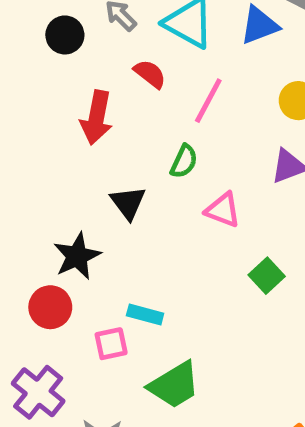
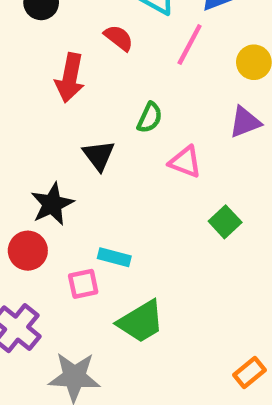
pink line: (208, 101) -> (190, 45), moved

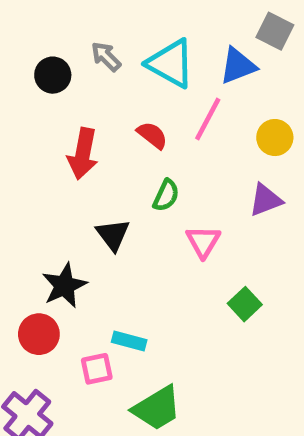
red semicircle: (119, 38) -> (152, 135), moved
pink triangle: (185, 162) -> (203, 242), turned 40

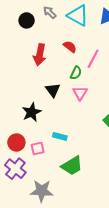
pink line: (208, 119) -> (93, 59), moved
pink triangle: (203, 242) -> (80, 93), moved
red circle: (39, 334) -> (16, 142), moved
pink square: (97, 369) -> (38, 149), moved

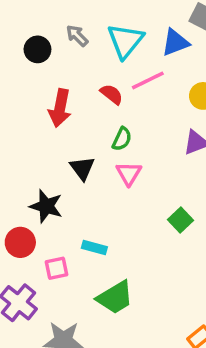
cyan triangle: (78, 15) -> (125, 41), turned 40
pink line: (93, 59) -> (148, 80), moved, turned 36
black star: (32, 112) -> (46, 206), turned -30
red circle: (16, 142) -> (20, 242), moved

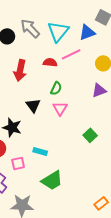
gray arrow: (77, 36) -> (30, 28), size x1.5
red semicircle: (112, 94) -> (50, 62), turned -32

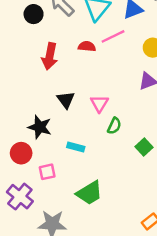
green semicircle: (56, 88) -> (114, 126), moved
green square: (90, 135) -> (144, 147), moved
cyan rectangle: (40, 151) -> (76, 147), moved

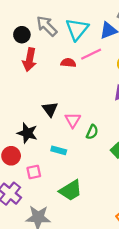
red arrow: (50, 56) -> (29, 60), moved
pink triangle: (99, 103) -> (73, 120), moved

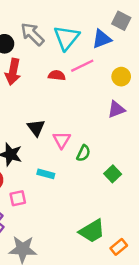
green trapezoid: (71, 190) -> (92, 231), moved

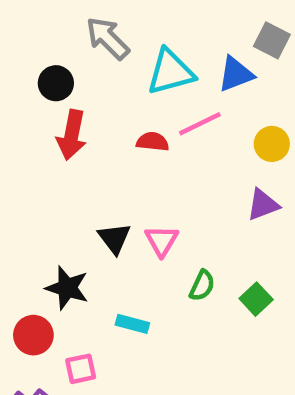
gray arrow: (32, 34) -> (108, 38), moved
cyan triangle: (66, 38) -> (171, 72), turned 36
pink triangle: (62, 140) -> (162, 241), moved
green square: (113, 174) -> (256, 299), moved

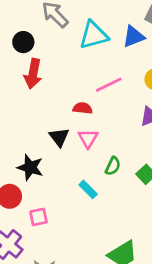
pink line: (200, 124) -> (109, 85), moved
red semicircle: (153, 142) -> (83, 108), moved
cyan rectangle: (132, 324) -> (88, 189), moved, turned 30

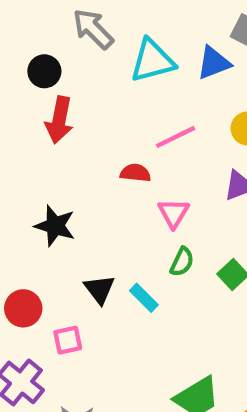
black triangle: (59, 137) -> (99, 289), moved
pink triangle: (88, 138) -> (174, 213), moved
black star: (30, 167) -> (55, 226), moved

